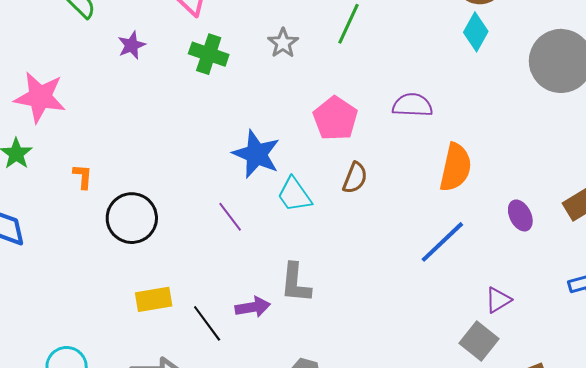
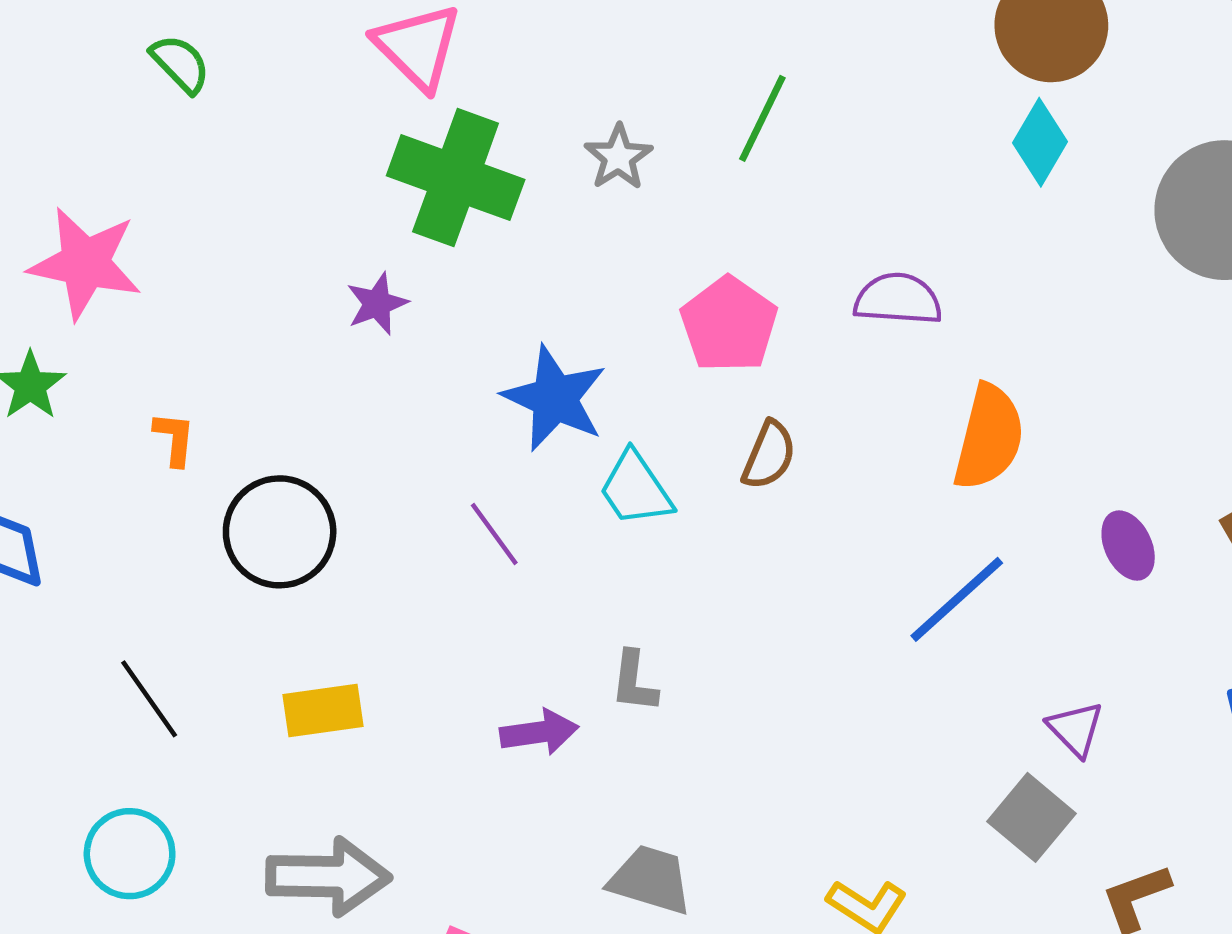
purple star: (132, 45) -> (377, 304), moved
green cross: (209, 54) -> (456, 178), size x1.5
gray L-shape: (296, 283) -> (634, 682), size x0.7
purple triangle: (498, 300) -> (1076, 729), turned -44
black line: (207, 323) -> (149, 699), moved

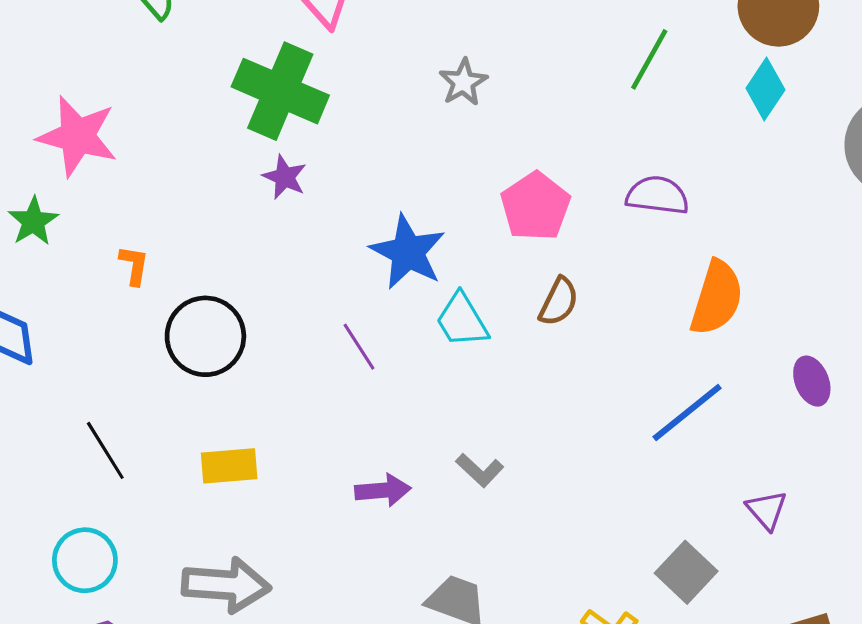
green line: (762, 118) -> (649, 59), moved
green cross: (456, 178) -> (280, 91), moved
purple star: (377, 304) -> (285, 177), turned -30
gray L-shape: (634, 682) -> (480, 470), moved, turned -57
gray square: (1031, 817) -> (686, 572), moved

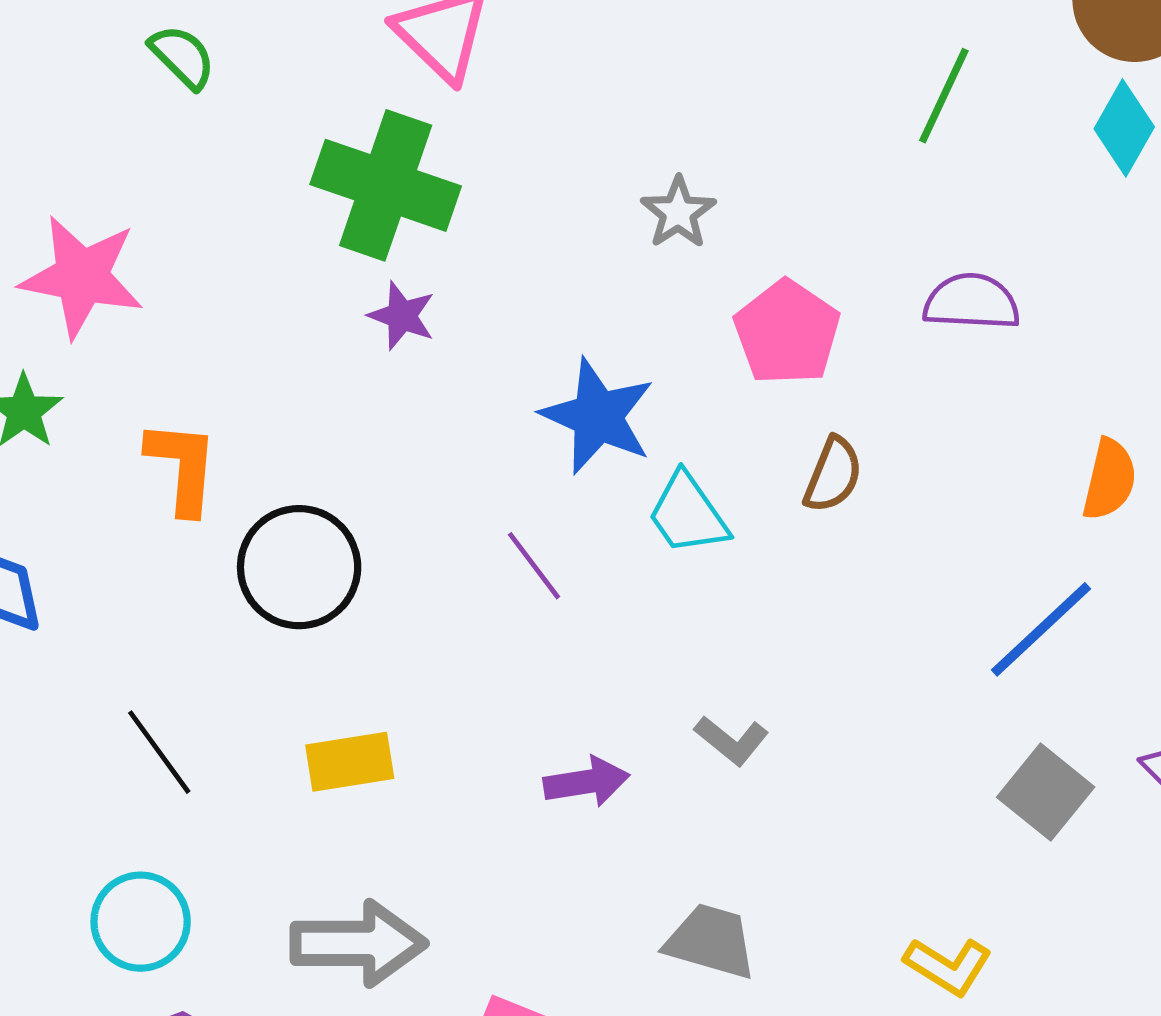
gray star: (463, 82) -> (678, 212), moved
orange L-shape: (134, 265) -> (182, 467), size x1.6
orange semicircle: (717, 298) -> (1109, 479), moved, size x0.7
gray square: (686, 572) -> (1046, 792), moved

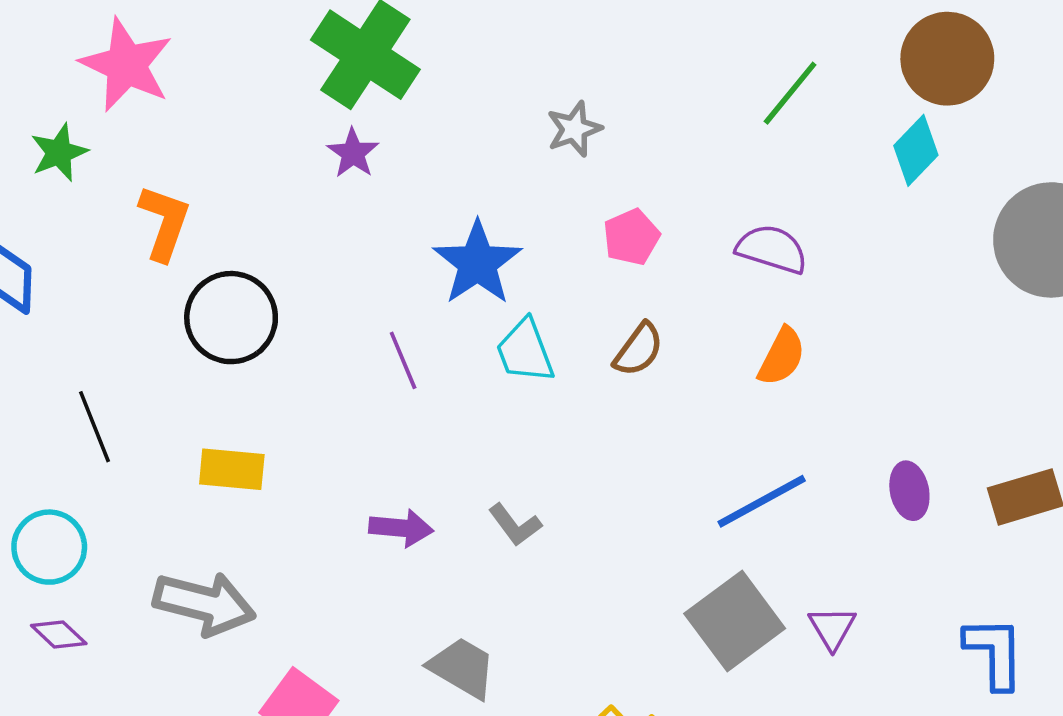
pink pentagon: (787, 332) -> (631, 237), size x0.7
orange semicircle: (1109, 479) -> (782, 357), moved
gray square: (1046, 792) -> (735, 621), size x1.4

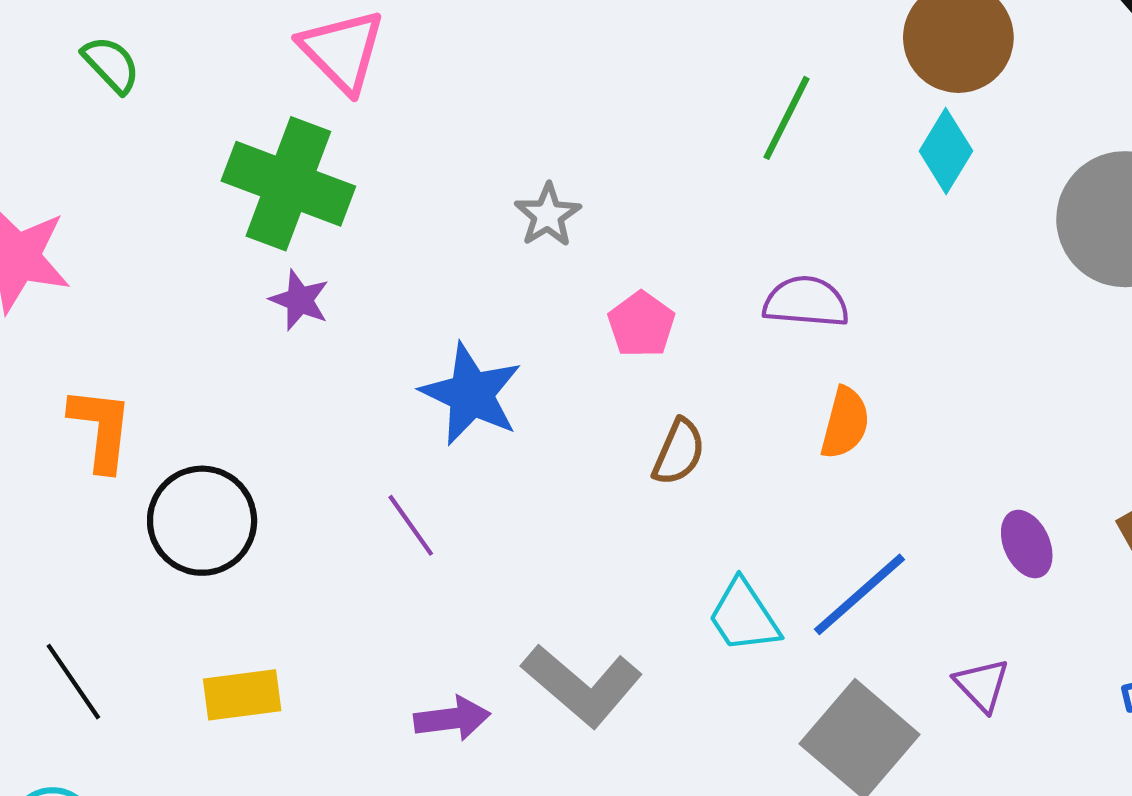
cyan trapezoid: (525, 351) -> (744, 616), moved
gray L-shape: (515, 525) -> (582, 685), size x1.8
purple triangle: (832, 628) -> (982, 685), moved

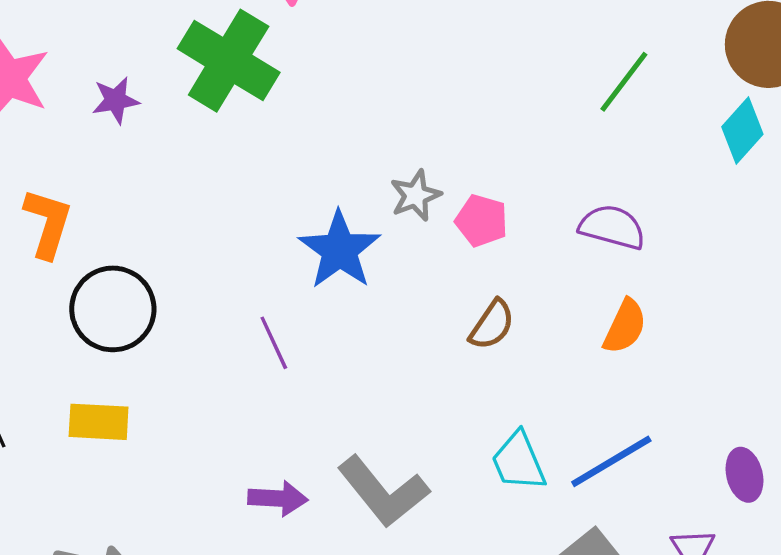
gray star: (548, 215) -> (416, 195), moved
purple star: (300, 300) -> (116, 100), moved, turned 30
pink pentagon: (641, 324) -> (481, 221), turned -30
purple ellipse: (1027, 544) -> (744, 475), moved
yellow rectangle: (242, 695) -> (99, 422), moved

